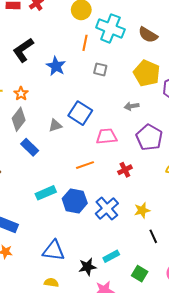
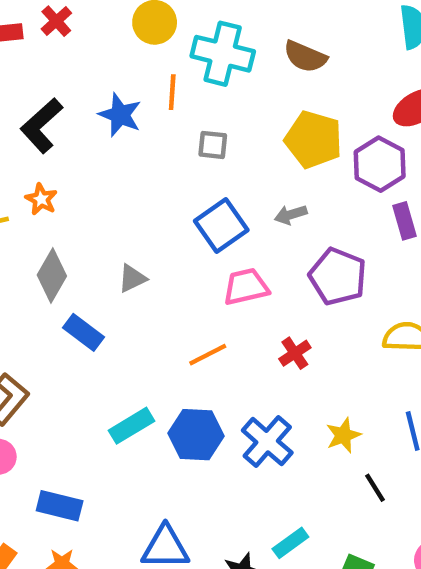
blue star: (56, 66) -> (120, 115), moved
orange star: (21, 94) -> (41, 199), moved
blue square: (80, 113) -> (221, 226), moved, turned 30

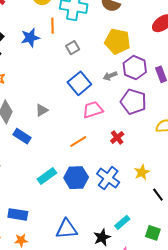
blue star: (120, 115) -> (30, 38), turned -30
gray square: (213, 145) -> (73, 48), turned -32
purple hexagon: (380, 164) -> (135, 68), moved

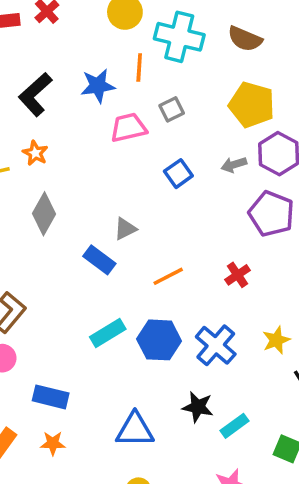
blue square: (79, 83) -> (178, 174), size x0.7
gray triangle: (42, 110) -> (125, 229), moved
pink trapezoid: (93, 110) -> (128, 128), moved
blue rectangle: (22, 136) -> (99, 260), moved
black star: (102, 237) -> (198, 407), moved, turned 30

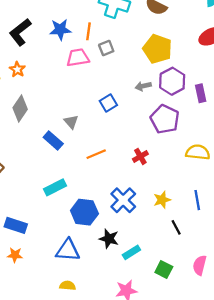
orange line: (139, 68) -> (89, 31), moved
blue square: (178, 174) -> (108, 103), moved
gray triangle: (125, 229) -> (71, 122), turned -49
blue hexagon: (159, 340) -> (84, 212), moved

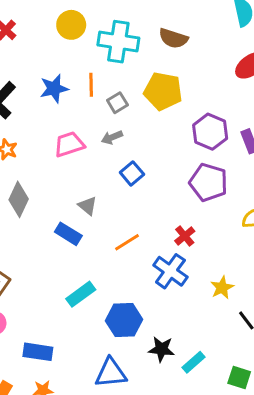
yellow pentagon: (157, 49) -> (163, 91), moved
pink trapezoid: (78, 58) -> (69, 144), moved
gray arrow: (143, 86) -> (112, 137), moved
blue cross: (123, 200) -> (170, 271), moved

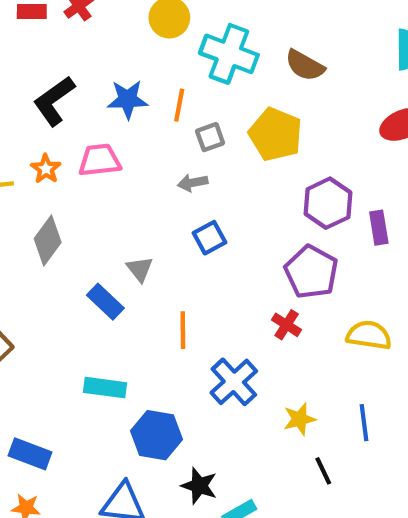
pink trapezoid: (69, 144) -> (100, 160), moved
red cross: (185, 236) -> (287, 325), moved, turned -30
orange line: (127, 242) -> (183, 330), turned -70
cyan rectangle: (81, 294) -> (105, 388), turned 32

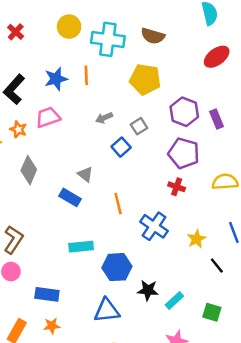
gray square: (210, 137) -> (139, 126), moved

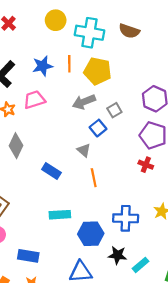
yellow pentagon: (145, 79) -> (98, 71), moved
gray arrow: (104, 118) -> (84, 102), size x1.5
gray triangle: (85, 174) -> (84, 150), moved
blue cross: (154, 226) -> (126, 218), moved, turned -35

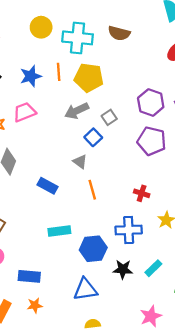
red cross: (146, 165) -> (142, 193), moved
cyan rectangle: (140, 265) -> (153, 268), moved

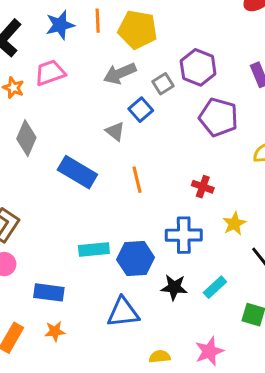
purple hexagon: (151, 102) -> (198, 67), moved
gray triangle: (80, 162) -> (115, 131), moved
blue rectangle: (47, 186) -> (77, 172), size x1.4
cyan rectangle: (59, 231) -> (94, 250), moved
yellow semicircle: (93, 324) -> (160, 357), moved

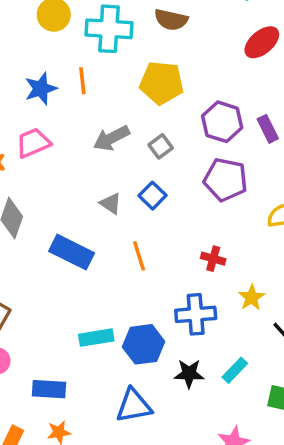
yellow pentagon: (138, 30) -> (162, 83), moved
purple hexagon: (198, 67) -> (222, 122), moved
blue square: (141, 110) -> (152, 196), moved

